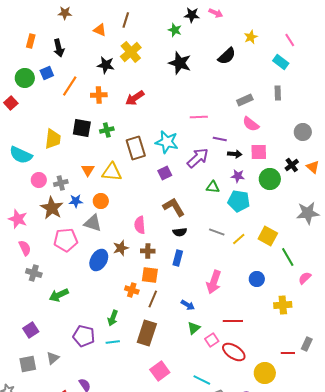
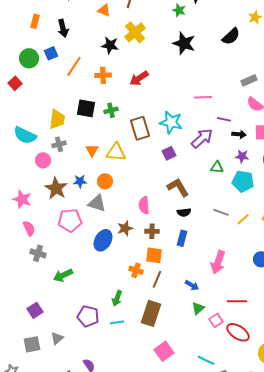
gray cross: (61, 183) -> (59, 144), moved

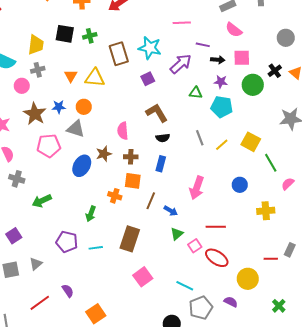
gray line: (221, 212) -> (200, 138), turned 49
brown line: (157, 279) -> (151, 201), moved
green arrow: (117, 298) -> (91, 214), moved

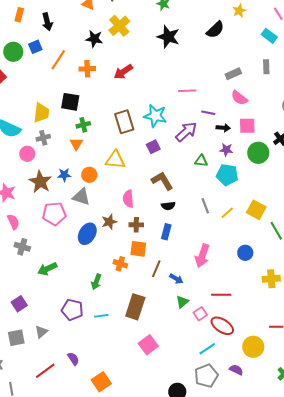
green cross: (90, 36) -> (83, 125), moved
yellow triangle: (95, 78) -> (115, 160), moved
cyan line: (185, 286) -> (207, 349), moved, turned -60

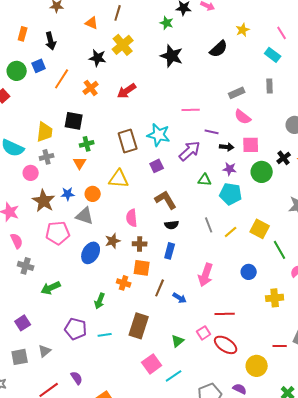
orange cross: (87, 69) -> (91, 88), turned -35
green triangle: (182, 302) -> (178, 341), moved
cyan line: (207, 349) -> (174, 376), moved

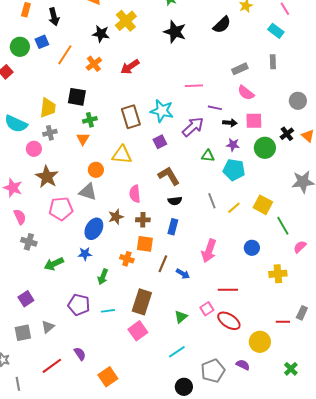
blue star: (68, 194) -> (85, 254), moved
pink square: (152, 364) -> (138, 331), moved

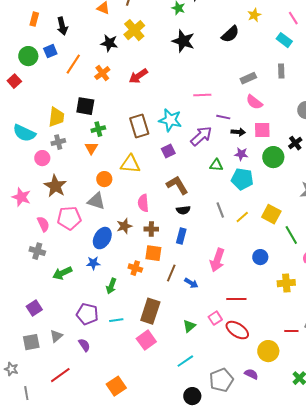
pink semicircle: (20, 217) -> (43, 224), moved
purple semicircle: (80, 354) -> (84, 345), moved

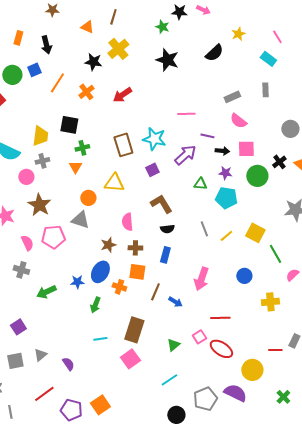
blue ellipse: (102, 238) -> (100, 272), moved
purple pentagon: (87, 314) -> (71, 410), moved
purple semicircle: (251, 374) -> (235, 393), size x1.6

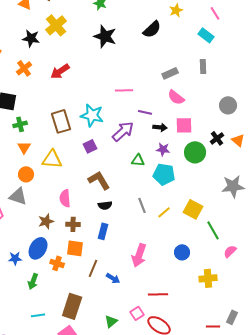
orange triangle: (75, 167) -> (24, 147), moved

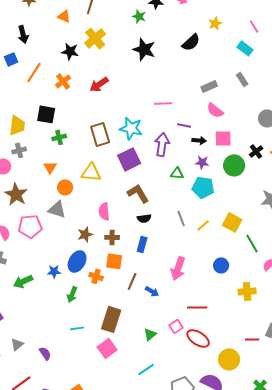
gray rectangle: (203, 66) -> (242, 79), turned -32
purple arrow: (123, 131) -> (162, 144), turned -40
purple square: (90, 146) -> (129, 159), size x1.6
orange triangle: (24, 147) -> (50, 167), moved

